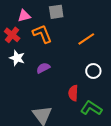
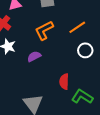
orange L-shape: (42, 34) -> (44, 30), moved, turned -95
white circle: (93, 71) -> (85, 50), moved

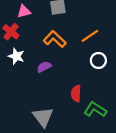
orange L-shape: (44, 30) -> (55, 39), turned 70

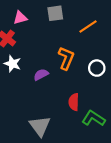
orange line: (90, 36) -> (88, 26), moved
orange L-shape: (55, 39) -> (66, 58), moved, turned 70

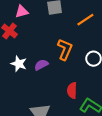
white star: (13, 64) -> (19, 64), moved

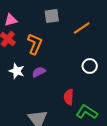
pink triangle: (22, 11) -> (11, 20), moved
orange L-shape: (65, 49) -> (35, 44), moved

